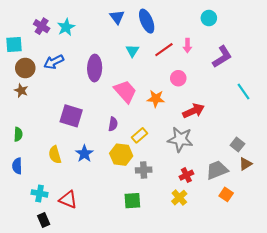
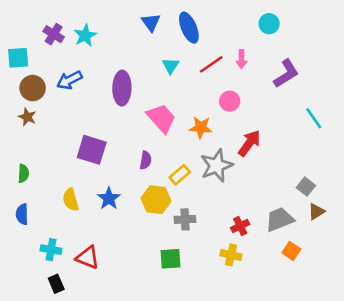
red arrow: (194, 111) -> (249, 143), turned -30
gray star: (180, 139) -> (217, 166), moved, turned -30
yellow cross: (179, 198) -> (231, 255), turned -35

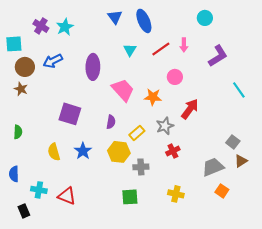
gray star: (217, 166) -> (165, 126), size x0.7
blue semicircle: (22, 214) -> (14, 174), moved
red cross: (240, 226) -> (173, 151), moved
black rectangle: (56, 284) -> (24, 211), moved

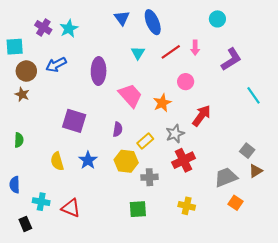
orange star: (153, 97) -> (162, 103), turned -30
red cross: (173, 151) -> (183, 160), size x1.5

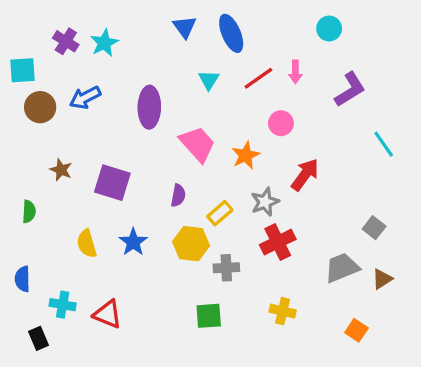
brown star: (22, 94) -> (61, 170), moved
brown triangle: (256, 171) -> (382, 279), moved
orange square: (235, 203) -> (356, 330), moved

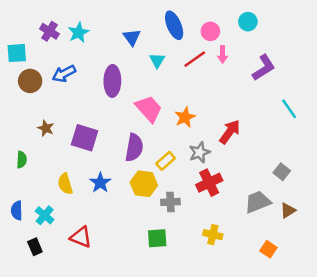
blue triangle: (185, 27) -> (132, 37), moved
pink circle: (281, 123) -> (210, 31), moved
purple semicircle: (178, 195) -> (134, 148), size x1.6
cyan cross: (63, 305) -> (45, 215), moved, turned 30
black rectangle: (39, 338) -> (35, 247), moved

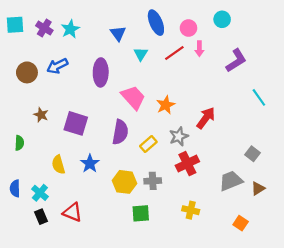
cyan square: (17, 53) -> (15, 25), moved
yellow hexagon: (144, 184) -> (125, 182), moved
black rectangle: (35, 247) -> (41, 217), moved

